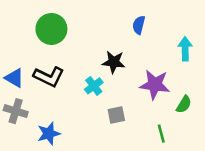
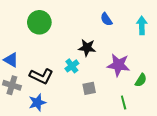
blue semicircle: (139, 25) -> (106, 19), turned -48
cyan arrow: (185, 49) -> (142, 25), moved
black L-shape: (49, 77) -> (41, 76), moved

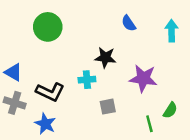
cyan cross: (72, 66) -> (87, 80), turned 32
green semicircle: (141, 80) -> (170, 110), moved
blue star: (37, 102) -> (45, 124), turned -30

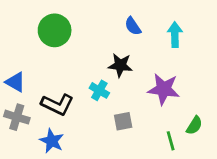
blue semicircle: (129, 23) -> (133, 26), moved
cyan arrow: (171, 31) -> (175, 35), moved
cyan cross: (87, 80) -> (99, 90), turned 35

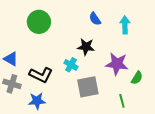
gray square: (123, 121) -> (88, 87), size x1.6
green semicircle: (194, 125) -> (137, 78), moved
blue star: (52, 141) -> (37, 101), turned -30

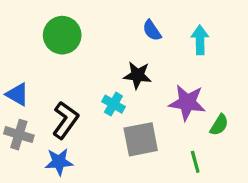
black L-shape: (41, 75) -> (65, 120), turned -80

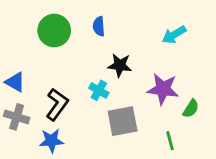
blue semicircle: (152, 30) -> (99, 26), moved, turned 30
cyan arrow: (200, 40) -> (174, 35), turned -120

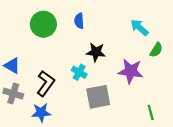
cyan arrow: (174, 35) -> (139, 28), turned 72
green semicircle: (191, 109) -> (156, 50), moved
green line: (170, 141) -> (151, 113), moved

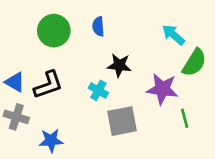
green semicircle: (156, 50) -> (194, 63), size x1.5
black L-shape: (46, 83) -> (48, 85), moved, turned 35
green line: (151, 113) -> (185, 118), moved

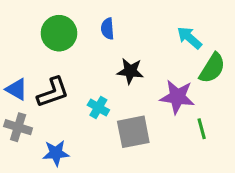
cyan cross: (98, 90) -> (98, 108), moved

